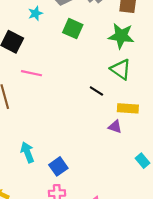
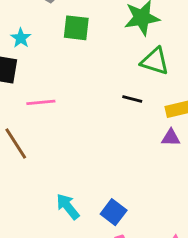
cyan star: (35, 13) -> (21, 38), moved

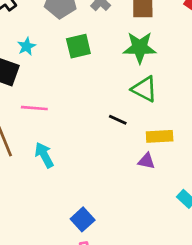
green square: (76, 28) -> (78, 46), turned -30
cyan arrow: (68, 207) -> (44, 155), moved

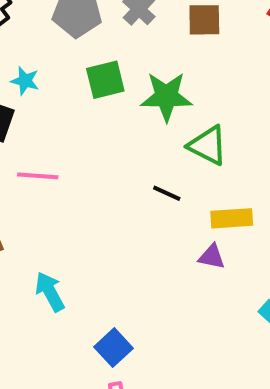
cyan star: (27, 46) -> (25, 81), turned -30
green star: (140, 48) -> (166, 97), moved
cyan arrow: (44, 155) -> (50, 292), moved

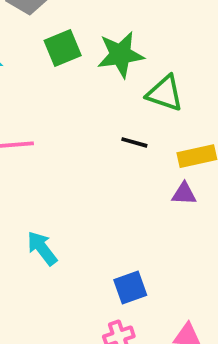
blue square: (114, 348) -> (130, 287), moved, turned 32

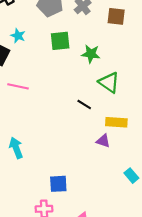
green star: (120, 55) -> (91, 54), size x0.7

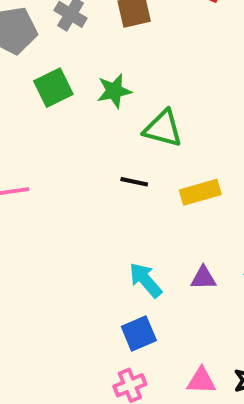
purple triangle: (103, 141) -> (203, 278), moved
cyan arrow: (16, 148) -> (145, 280), moved

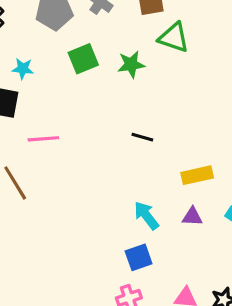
green triangle: (163, 129) -> (174, 38), moved
yellow rectangle: (200, 192) -> (197, 175), moved

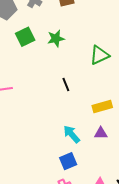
green triangle: (174, 38) -> (99, 55), moved, turned -40
black line: (142, 137) -> (66, 84), turned 56

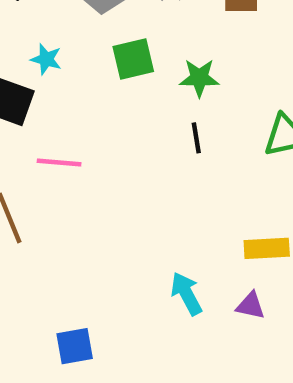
black line: (66, 84) -> (196, 138), moved
blue square: (68, 161) -> (75, 346), moved

